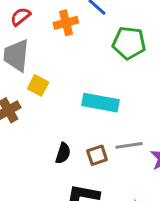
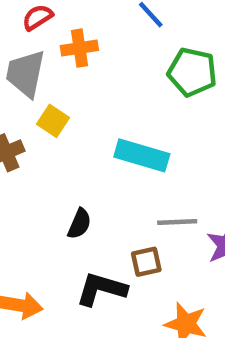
orange cross: (66, 23) -> (79, 48), moved
brown square: (97, 155) -> (146, 262), moved

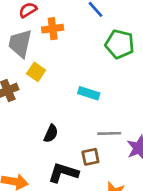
cyan rectangle: (142, 155) -> (89, 93), size x0.7

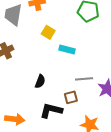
yellow square: (36, 72) -> (48, 32), moved

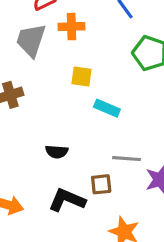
yellow square: (48, 32) -> (82, 76), turned -32
black semicircle: (40, 81) -> (57, 152), turned 64

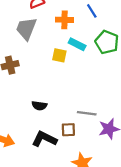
orange cross: (72, 27) -> (64, 20), moved
cyan rectangle: (107, 108) -> (77, 44), moved

